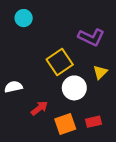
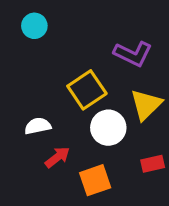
yellow triangle: (100, 72) -> (146, 105), size x1.5
white semicircle: (13, 87) -> (38, 126), moved
red rectangle: (93, 122) -> (153, 164), moved

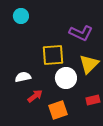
yellow square: (87, 90) -> (53, 55), turned 30

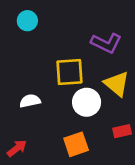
yellow triangle: (89, 64) -> (117, 84), turned -35
red arrow: (35, 96) -> (17, 148), moved

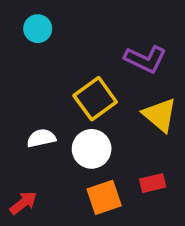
yellow square: (69, 72) -> (95, 99), turned -32
white circle: (87, 102) -> (92, 149), moved
red rectangle: (122, 131) -> (153, 183), moved

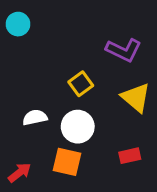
cyan circle: (38, 29) -> (18, 24), moved
yellow square: (95, 99) -> (81, 84), size x0.7
orange square: (104, 197) -> (67, 162), moved, turned 32

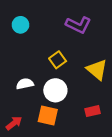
cyan circle: (18, 24) -> (21, 25), moved
purple L-shape: (124, 50) -> (78, 25), moved

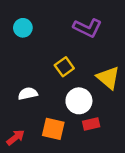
white circle: (55, 90) -> (79, 101), moved
red rectangle: (93, 111) -> (91, 124), moved

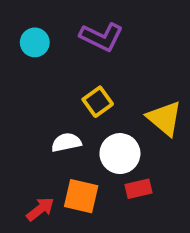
purple L-shape: (87, 28) -> (101, 37), moved
white semicircle: (28, 94) -> (66, 142), moved
red arrow: (16, 137) -> (40, 209), moved

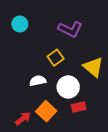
purple L-shape: (101, 37) -> (70, 29), moved
orange square: (81, 196) -> (46, 111), turned 30

